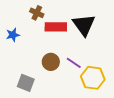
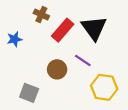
red rectangle: (56, 27) -> (63, 30), turned -50
purple line: (74, 63) -> (83, 60), moved

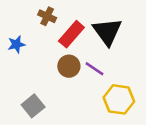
brown circle: (57, 69) -> (69, 66), moved
gray square: (29, 93) -> (33, 106), turned 30

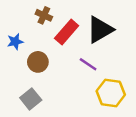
black triangle: (107, 32) -> (100, 30), turned 36
brown circle: (69, 66) -> (38, 62), moved

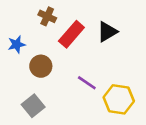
black triangle: (100, 30) -> (107, 32), size x0.7
purple line: (88, 64) -> (87, 83), moved

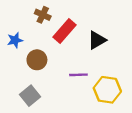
black triangle: (107, 32) -> (97, 40), moved
purple line: (87, 83) -> (78, 75), turned -36

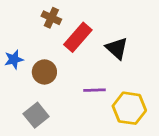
blue star: (15, 40) -> (14, 59), moved
black triangle: (97, 40) -> (117, 48), turned -48

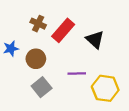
brown cross: (51, 18) -> (38, 24), moved
gray square: (36, 115) -> (42, 87), moved

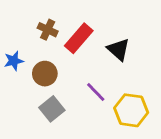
purple line: (77, 74) -> (96, 92), turned 48

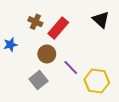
black triangle: (118, 50) -> (101, 20), moved
brown circle: (45, 74) -> (47, 54), moved

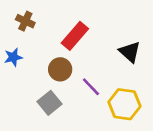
black triangle: (101, 20) -> (130, 52), moved
brown cross: (35, 22) -> (25, 21), moved

